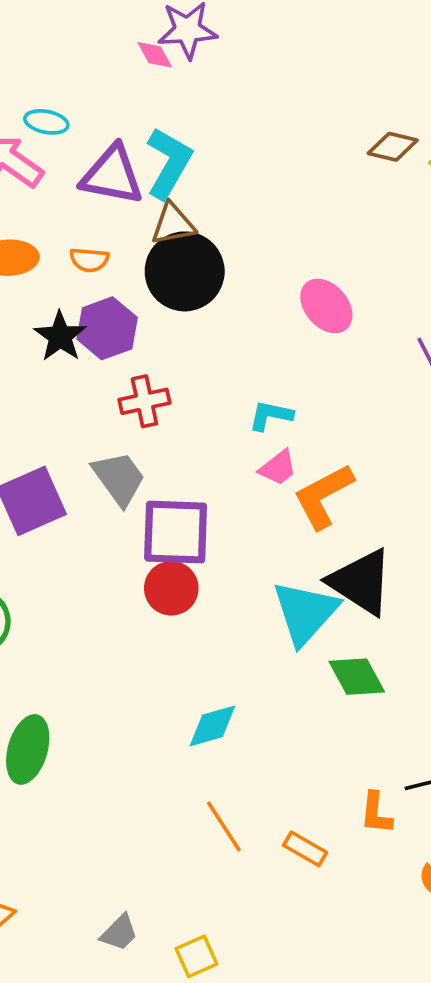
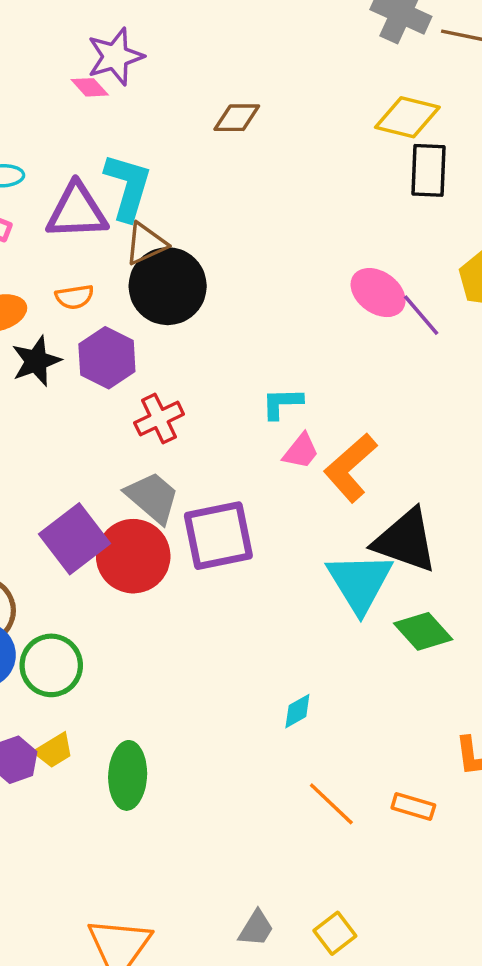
brown diamond: (393, 147) -> (237, 118), moved
pink ellipse: (326, 306) -> (378, 293), moved
black star: (60, 336) -> (36, 361), moved, turned 30
red circle: (171, 588) -> (133, 556), moved, size x1.4
cyan diamond: (212, 726) -> (297, 711), size x0.7

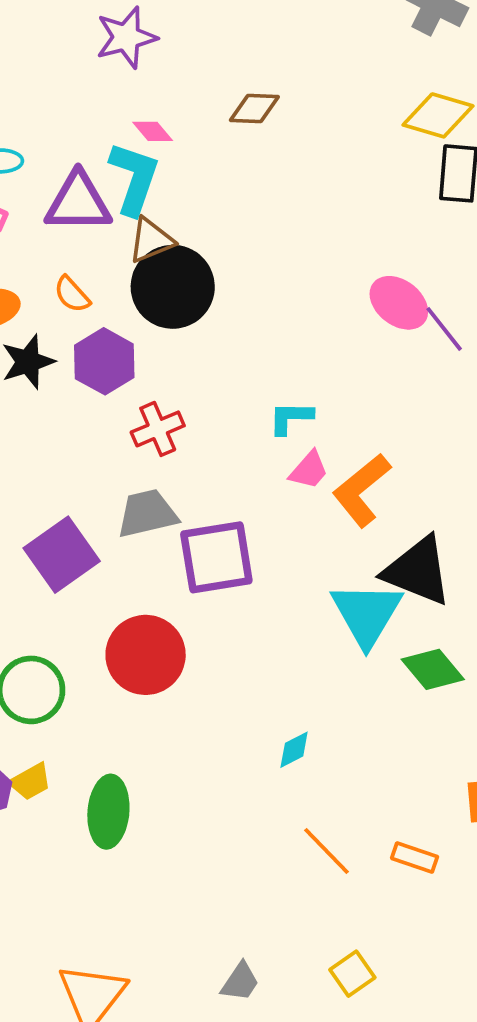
pink diamond: (90, 87) -> (153, 131), moved
orange semicircle: (74, 297) -> (72, 294), turned 54
gray trapezoid: (152, 497) -> (147, 514), turned -56
red circle: (133, 556) -> (146, 655), moved
yellow square: (335, 933) -> (352, 974), moved

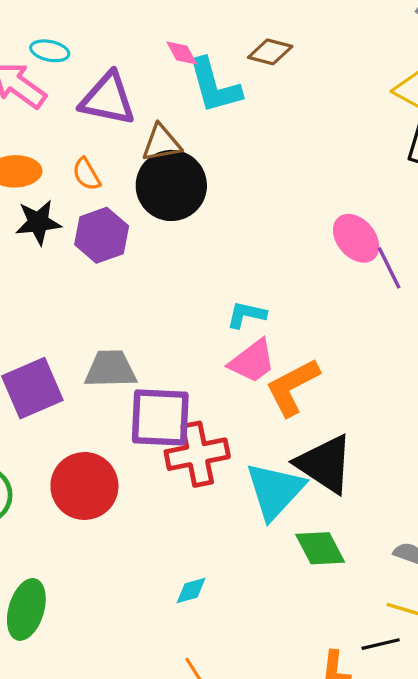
cyan L-shape: (134, 178) -> (214, 86), moved, turned 134
red cross: (158, 429) -> (197, 454), moved, size x1.4
pink trapezoid: (309, 470) -> (252, 361), size x1.4

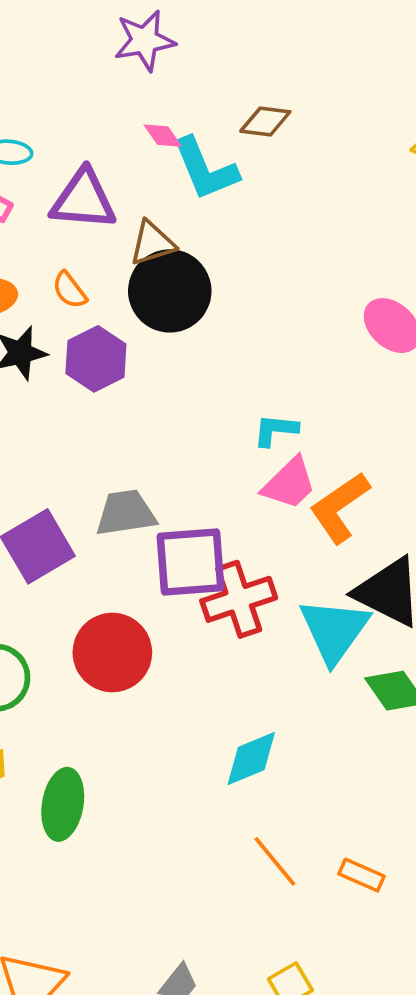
cyan diamond: (191, 591) -> (251, 759), size x1.6

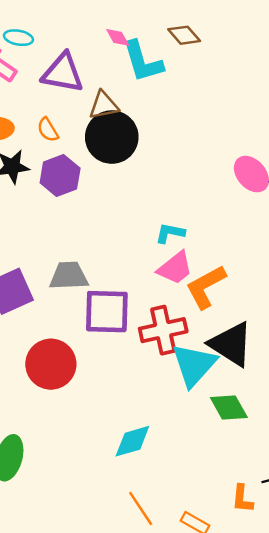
brown diamond: (265, 121) -> (184, 35), turned 36
red cross: (239, 599) -> (163, 330), moved

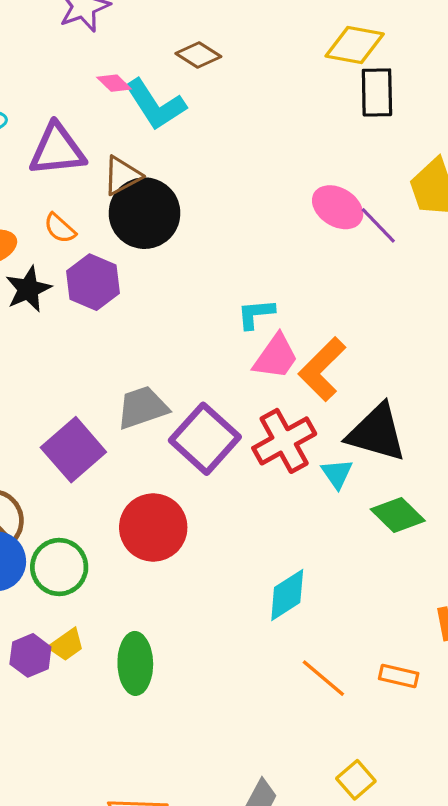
purple square: (107, 312) -> (205, 439), turned -33
cyan triangle: (194, 365) -> (337, 474), size x0.5

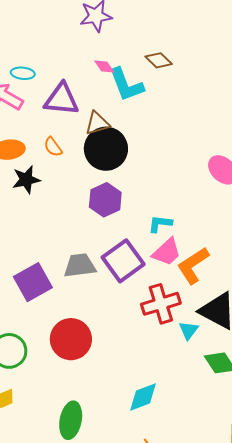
purple hexagon: (93, 282) -> (105, 200), moved
purple square: (205, 439) -> (123, 261), moved
green ellipse: (135, 663) -> (71, 420), moved

